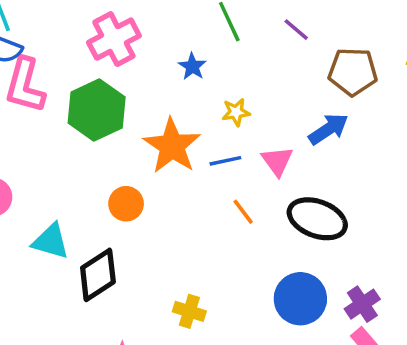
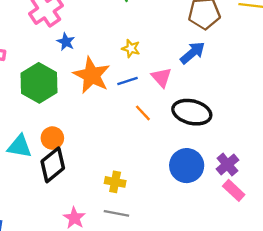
blue star: (192, 66) -> (66, 42), moved
green hexagon: (97, 110) -> (39, 83), moved
yellow star: (236, 112) -> (131, 48), turned 30
orange circle: (126, 204) -> (52, 138), moved

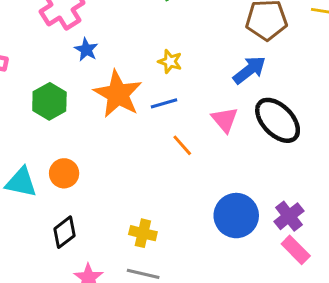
pink triangle: (161, 77) -> (225, 120), moved
green hexagon: (39, 83) -> (49, 101), size x0.7
black ellipse: (192, 112) -> (278, 120), moved, turned 30
black diamond: (53, 165) -> (64, 232), moved, size x0.7

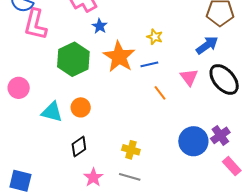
green hexagon: (49, 101) -> (73, 59), size x1.4
purple cross: (289, 216) -> (220, 135), moved

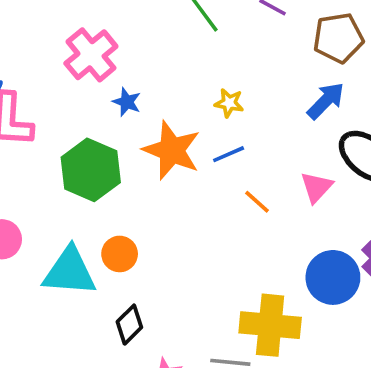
pink triangle: (189, 77) -> (316, 187), moved, turned 30
cyan triangle: (52, 112) -> (70, 272), size x1.4
yellow cross: (131, 150) -> (270, 325), moved, size x1.8

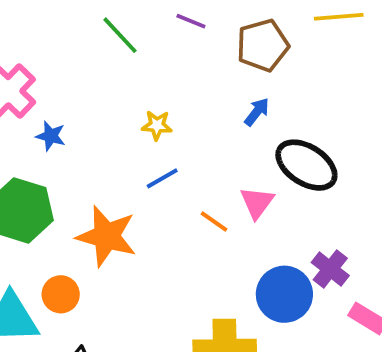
blue arrow: (326, 101) -> (257, 112), size x0.7
orange star: (172, 150) -> (107, 236), moved
orange line: (257, 202) -> (214, 222), moved

